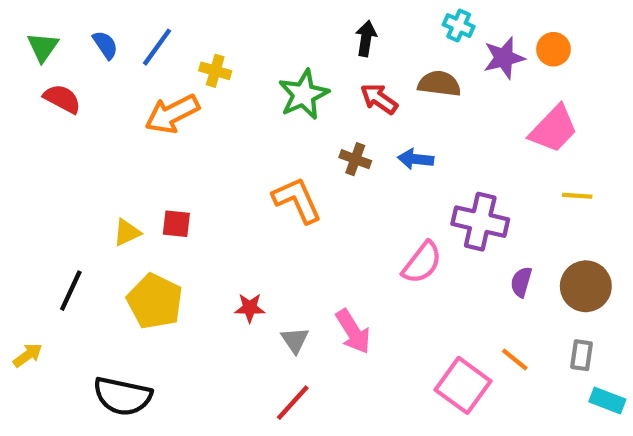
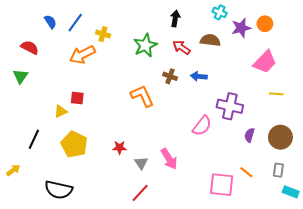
green triangle: (43, 47) -> (20, 76), moved
red square: (176, 224) -> (77, 98), moved
pink square: (463, 385) -> (222, 185), turned -30

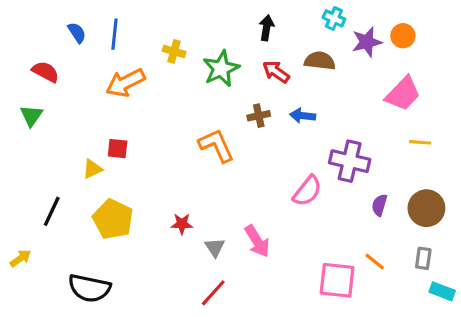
blue line: (75, 23) -> (114, 34), turned -30
yellow cross: (103, 34) -> (174, 51), moved
brown cross: (170, 76) -> (259, 116), turned -32

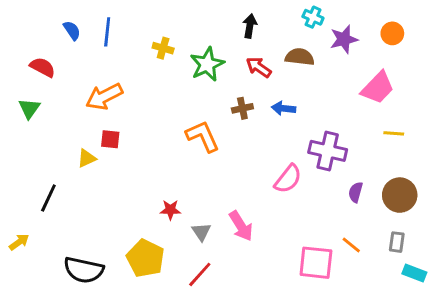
orange circle: (403, 36) -> (392, 33), moved
orange arrow: (125, 83) -> (104, 97), moved
yellow pentagon: (113, 219) -> (145, 258), moved

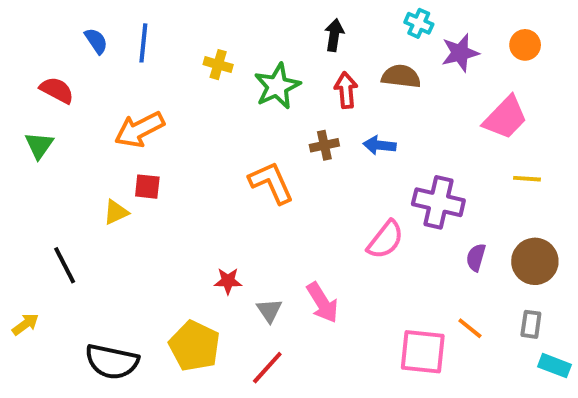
red arrow: (259, 67) -> (346, 90), turned 50
black line: (48, 198) -> (65, 265), turned -52

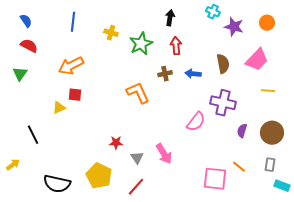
blue semicircle: (96, 41) -> (26, 21), moved
purple star: (460, 53) -> (234, 27), turned 30
brown semicircle: (401, 76) -> (223, 64), moved, turned 72

